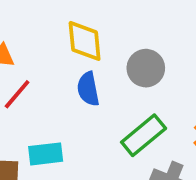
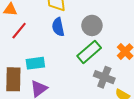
gray circle: (146, 68) -> (92, 25), moved

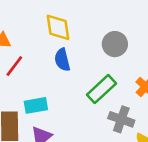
gray circle: (92, 25) -> (115, 44), moved

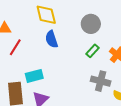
green rectangle: (102, 89) -> (92, 51), moved, size x0.6

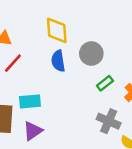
gray circle: (91, 24) -> (91, 54), moved

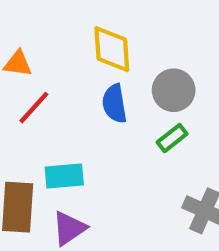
green rectangle: (105, 83) -> (172, 138), moved

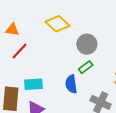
yellow diamond: (112, 49) -> (58, 24), turned -45
blue semicircle: (114, 104) -> (71, 84), moved

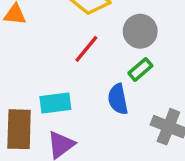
red line: (20, 51) -> (86, 49), moved

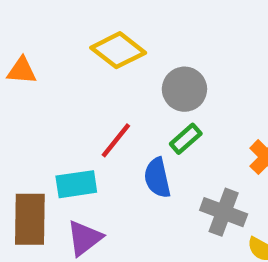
red line: (86, 49) -> (116, 140), moved

